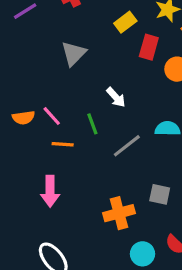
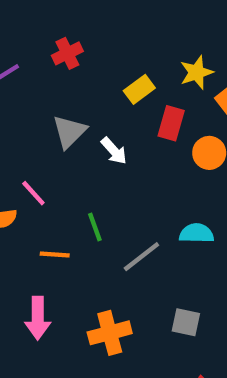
white arrow: (116, 97) -> (114, 151), moved
pink line: (52, 116) -> (33, 193), moved
orange cross: (119, 213) -> (110, 333), moved

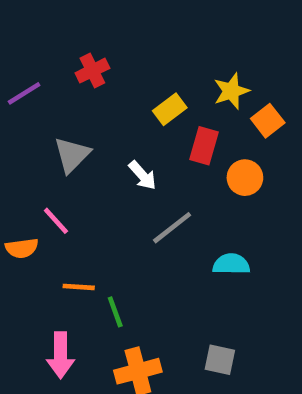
gray triangle: (69, 132) -> (72, 155), moved
green line: (95, 227) -> (115, 312), moved
gray line: (141, 257) -> (172, 228), moved

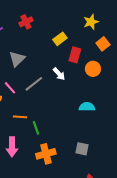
yellow star: (231, 91) -> (91, 22), moved
white arrow: (142, 175) -> (59, 74), moved
gray line: (172, 228) -> (34, 84), moved

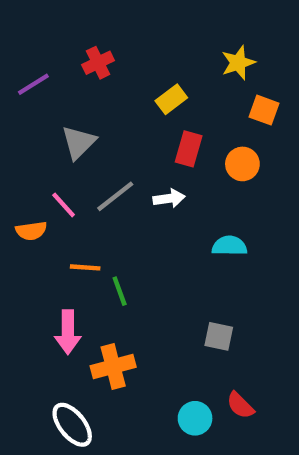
orange square: (103, 44) -> (264, 110), turned -32
red rectangle: (75, 55) -> (189, 149), moved
white arrow: (59, 74) -> (169, 198), moved, turned -56
orange cross: (46, 154) -> (113, 367), moved

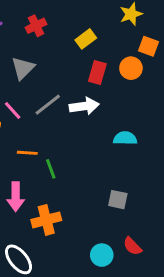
red cross: (98, 63) -> (36, 26), moved
orange circle: (242, 164) -> (131, 68), moved
white arrow: (169, 198) -> (84, 106), size x1.4

